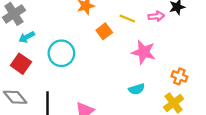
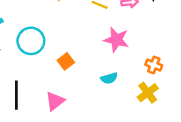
orange square: (104, 31) -> (66, 61), moved

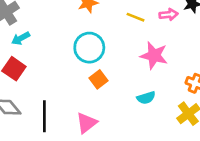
cyan circle: (31, 41) -> (89, 48), moved

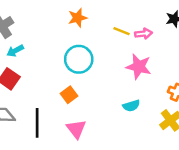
pink arrow: (169, 15) -> (144, 34), moved
orange square: (99, 79) -> (69, 95), moved
pink triangle: (87, 123) -> (76, 129), turned -30

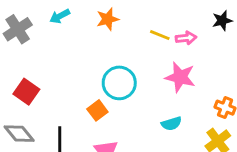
cyan arrow: (15, 51) -> (60, 16), moved
cyan circle: (79, 59) -> (119, 83), moved

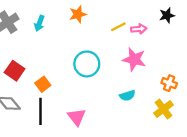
cyan arrow: (60, 16) -> (39, 23), moved, turned -42
yellow line: (160, 35) -> (118, 27), turned -49
orange square: (97, 110) -> (43, 84), moved

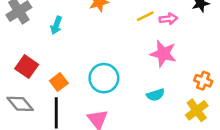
cyan arrow: (39, 23) -> (56, 25), moved
cyan circle: (87, 64) -> (104, 78), moved

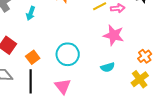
orange cross: (203, 81) -> (145, 56), turned 32

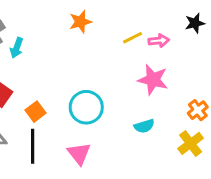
cyan arrow: (31, 13) -> (17, 48), moved

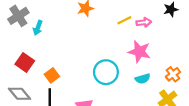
cyan circle: (86, 107) -> (106, 72), moved
cyan semicircle: (144, 126) -> (143, 79), moved

